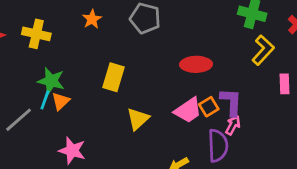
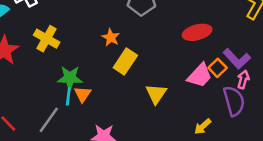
orange star: (92, 19) -> (111, 37), moved
yellow cross: (36, 34) -> (47, 39), turned 30
yellow rectangle: (113, 77) -> (125, 62), turned 30
purple L-shape: (231, 102) -> (237, 59), turned 148

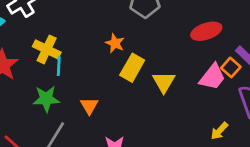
green star: (70, 78) -> (46, 99), moved
yellow triangle: (156, 94) -> (164, 82), moved
cyan line: (68, 96) -> (59, 66), moved

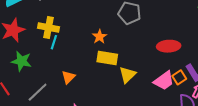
yellow cross: (47, 49) -> (48, 28), turned -30
yellow rectangle: (132, 68) -> (107, 58), turned 54
green star: (46, 99) -> (21, 61), moved

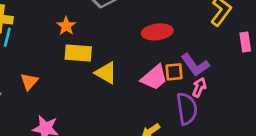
yellow triangle: (127, 75) -> (106, 73), turned -42
orange square: (179, 77) -> (174, 72), turned 32

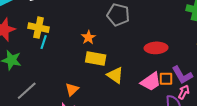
orange triangle: (29, 82) -> (72, 89), moved

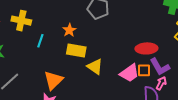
cyan line: (44, 42) -> (40, 41), moved
red ellipse: (156, 48) -> (146, 48), moved
orange triangle: (72, 89) -> (53, 80), size x1.5

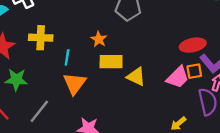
orange triangle: (53, 80) -> (75, 83), moved

